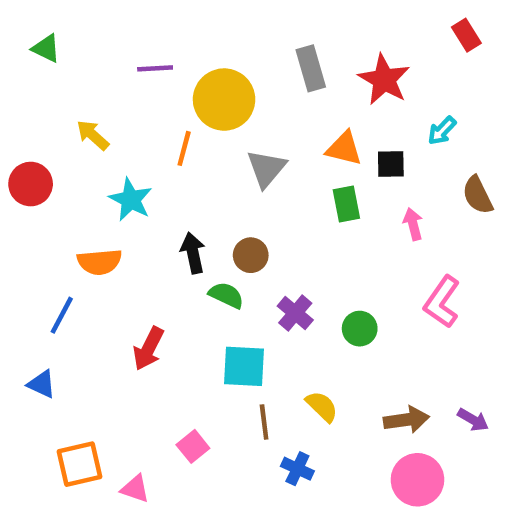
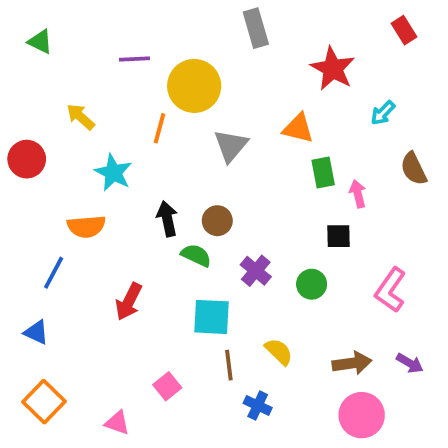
gray rectangle: (311, 68) -> (256, 28), moved
black square: (391, 164) -> (339, 236), moved
green rectangle: (346, 204) -> (323, 173), moved
pink L-shape: (442, 302) -> (391, 290), moved
orange square: (80, 464) -> (44, 402), moved, turned -33

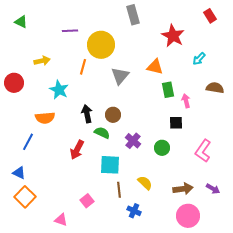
yellow arrow: (81, 117) -> (42, 61), turned 126
brown semicircle: (414, 169) -> (215, 88), turned 126
red arrow: (129, 302) -> (77, 150), moved
orange square: (44, 402) -> (25, 197), moved

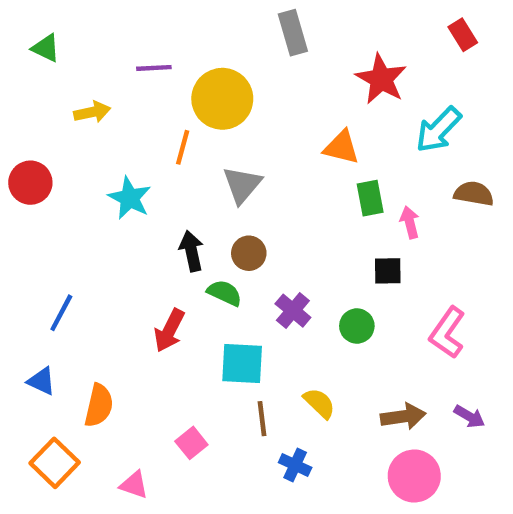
cyan arrow: (199, 59) -> (438, 130), size x1.6
yellow arrow: (42, 61) -> (92, 112), moved
gray triangle: (120, 76) -> (242, 185), moved
orange semicircle: (45, 118) -> (99, 405), moved, turned -72
orange square: (25, 197) -> (55, 463), moved

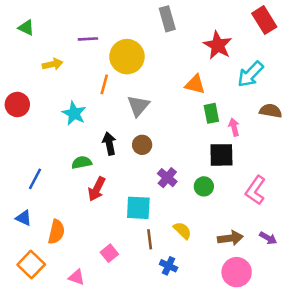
red rectangle: (463, 35) -> (264, 20), size x1.5
black square: (388, 271) -> (221, 155), size x1.5
green semicircle: (225, 293) -> (82, 162), moved, turned -36

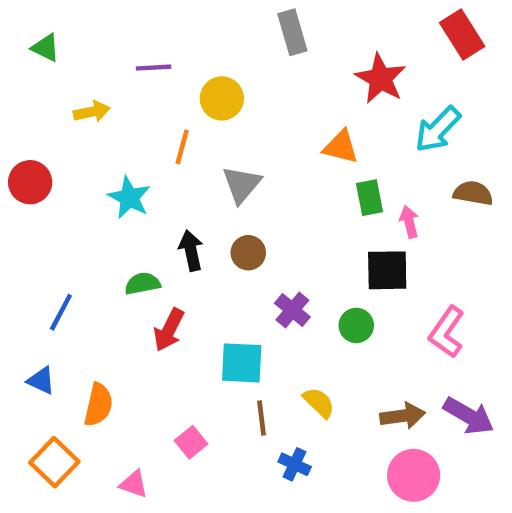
yellow circle: (127, 57) -> (222, 98), size x0.7
purple arrow: (268, 238) -> (469, 416), size x1.6

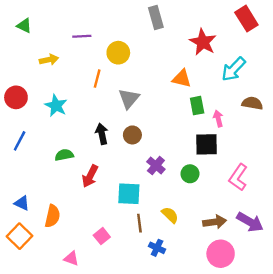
cyan star: (129, 198) -> (56, 106), moved
green semicircle: (142, 284) -> (64, 155), moved
blue line: (61, 312) -> (20, 141), moved
orange square: (54, 462) -> (20, 236), moved

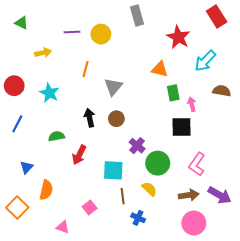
yellow circle: (118, 53) -> (101, 34), moved
green circle: (190, 174) -> (158, 163), moved, size x1.5
pink L-shape: (238, 177) -> (197, 164), moved
blue triangle: (22, 203) -> (27, 167), moved, turned 48

